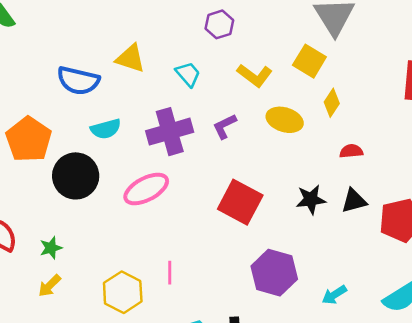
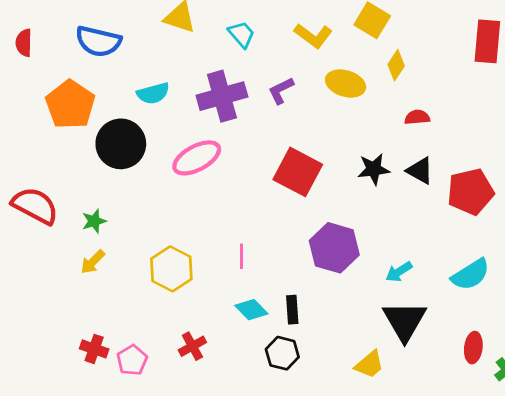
blue semicircle: (78, 81) -> (98, 41), moved
black triangle: (354, 201) -> (420, 171), turned 44
pink line: (170, 273) -> (242, 256), moved

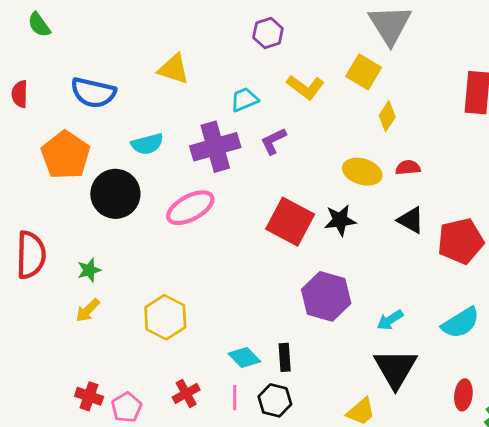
cyan trapezoid: (242, 34) -> (244, 100), moved, turned -72
yellow ellipse: (346, 83) -> (362, 172), moved
black star: (374, 169) -> (340, 220), moved
red semicircle: (35, 206) -> (31, 255), turned 63
pink line: (242, 256) -> (235, 398), moved

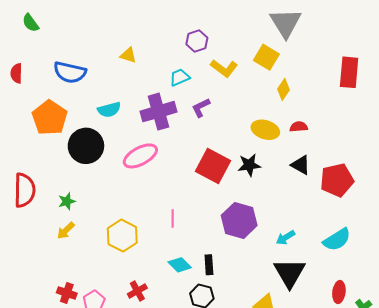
purple hexagon: (268, 33) -> (197, 41), moved
yellow triangle: (174, 69) -> (128, 55), size x0.7
pink line: (235, 398) -> (173, 218), moved

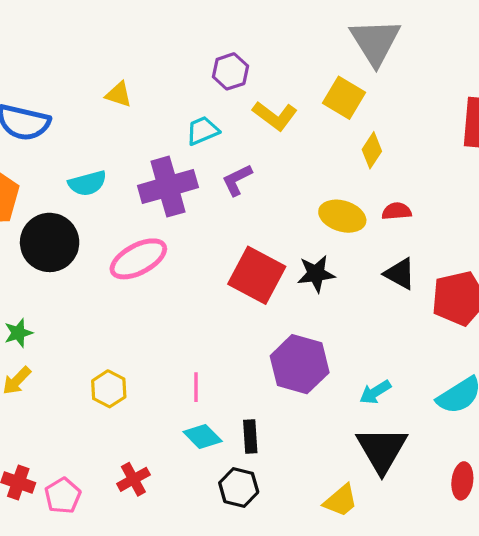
pink line: (173, 218) -> (196, 387), moved
yellow hexagon: (122, 236) -> (109, 389), size x0.7

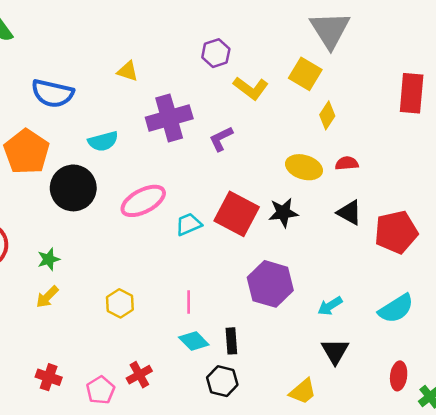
cyan trapezoid: (203, 131) -> (189, 224), moved
purple cross: (168, 187) -> (169, 118), moved
black triangle: (382, 450) -> (335, 351), size x0.7
pink pentagon: (63, 496) -> (100, 390), moved

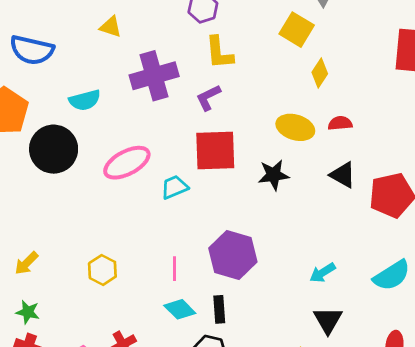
yellow L-shape: (251, 88) -> (219, 53), moved, turned 48
red square: (237, 214) -> (215, 150), moved, turned -30
green star: (49, 259) -> (28, 312), moved, turned 30
purple hexagon: (270, 284) -> (233, 255), moved

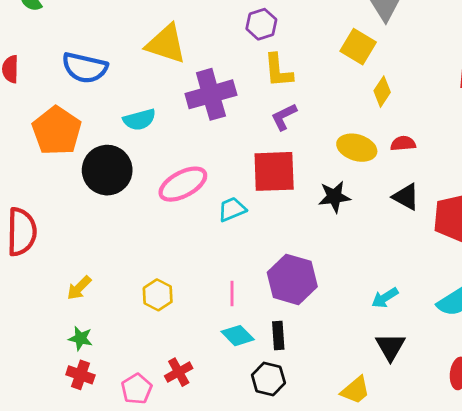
yellow triangle: (111, 27) -> (166, 44), size x1.8
purple L-shape: (208, 97) -> (284, 117), moved

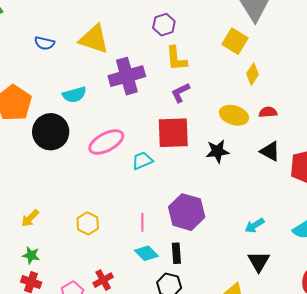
blue semicircle: (85, 68) -> (44, 43), moved, size x0.6

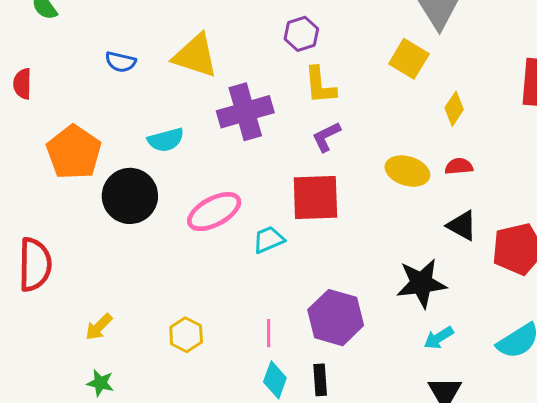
yellow diamond: (253, 74) -> (454, 109), moved
black star: (217, 151) -> (421, 283), moved, size x1.4
cyan diamond: (146, 253) -> (275, 380), turned 65

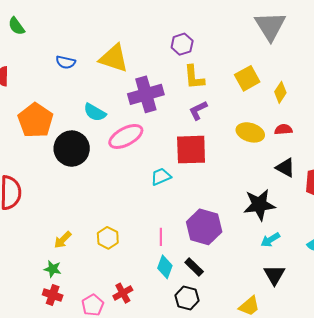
yellow square: (409, 59) -> (247, 78), moved, turned 30
cyan semicircle: (166, 140) -> (95, 112), turned 45
pink ellipse: (214, 212) -> (126, 136), moved
yellow arrow: (99, 327) -> (63, 240), moved
black rectangle: (320, 380) -> (194, 267), turned -42

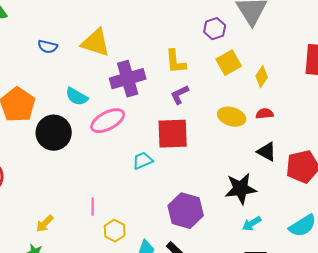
purple hexagon: (182, 44) -> (215, 29), moved
pink line: (161, 237) -> (93, 207), moved
yellow hexagon: (108, 238) -> (115, 231), moved

